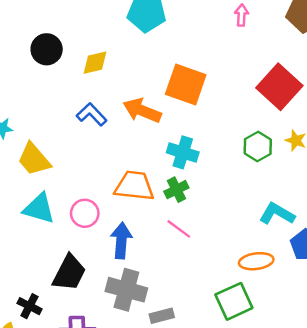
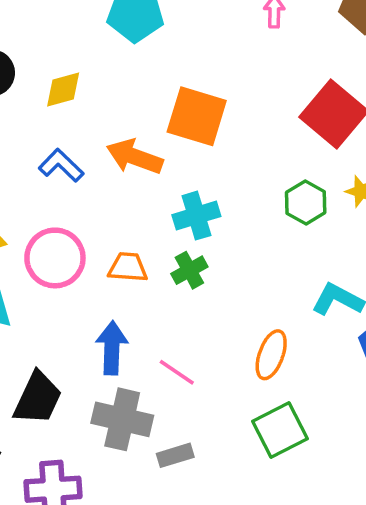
cyan cross: (183, 152) -> (196, 216), turned -32
orange trapezoid: (134, 186) -> (128, 267), size x0.7
pink circle: (85, 213) -> (55, 258), moved, size x1.4
pink line: (179, 229) -> (177, 372), moved
orange ellipse: (256, 261) -> (271, 355), moved, turned -60

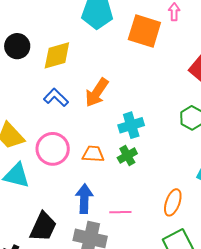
yellow diamond: (63, 90) -> (57, 55), size x1.4
orange square: (197, 116) -> (144, 31), moved
orange arrow: (135, 157) -> (97, 93), turned -76
pink line: (177, 372) -> (120, 212), turned -35

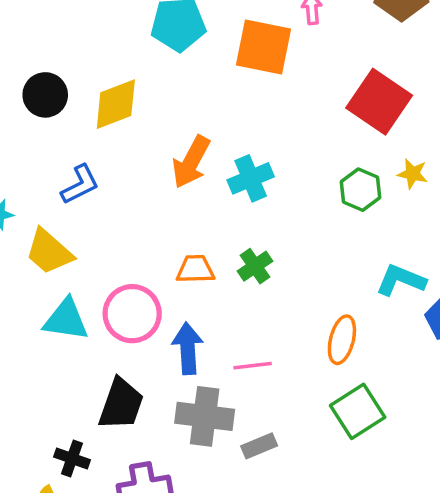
blue L-shape: (56, 98) -> (80, 185), moved, turned 115
cyan cross: (131, 125) -> (251, 178), moved
pink circle: (53, 149) -> (132, 314), moved

